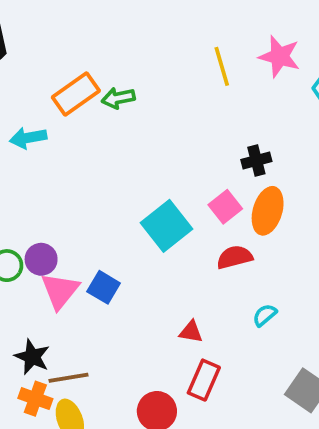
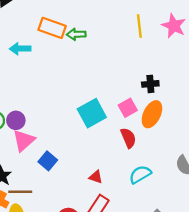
orange rectangle: (76, 94) -> (52, 28), turned 45
red semicircle: (235, 257) -> (128, 138), turned 72
blue square: (104, 287) -> (48, 161), moved
cyan semicircle: (265, 315) -> (140, 174), size x1.5

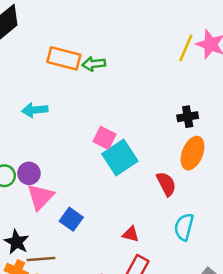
yellow line: (139, 26) -> (186, 48), moved, turned 35
cyan arrow: (20, 49) -> (35, 110), moved
pink square: (128, 108) -> (105, 138), moved, turned -30
cyan semicircle: (140, 174) -> (184, 227), turned -40

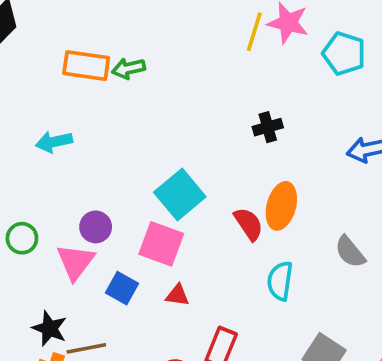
pink square: (105, 138) -> (161, 244), moved, size x1.4
orange ellipse: (192, 153) -> (281, 206), moved
purple circle: (29, 173) -> (96, 227), moved
red triangle: (131, 234) -> (177, 295), moved

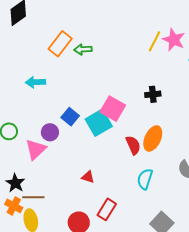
orange rectangle: (86, 66) -> (60, 44), turned -70
pink square: (161, 244) -> (113, 109), moved
blue square: (122, 288) -> (70, 117), moved

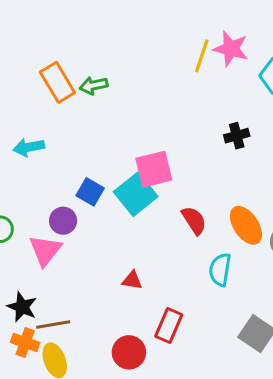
orange rectangle: (60, 44) -> (57, 82), turned -60
black cross: (153, 94) -> (237, 136), moved
pink square: (113, 109) -> (154, 169), turned -35
orange ellipse: (153, 138) -> (246, 225), moved, turned -50

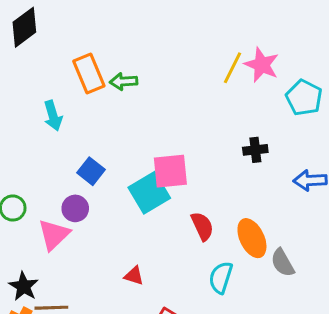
cyan arrow: (29, 147) -> (53, 116), moved, turned -104
blue square: (90, 192) -> (91, 171), moved

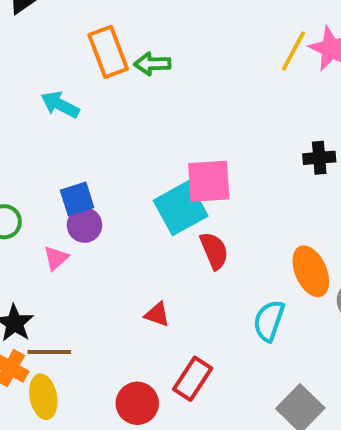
cyan arrow: (53, 116) -> (60, 105), turned 132
blue square: (91, 171) -> (77, 199), moved, turned 32
red semicircle: (202, 226) -> (214, 251), moved
pink triangle: (54, 235) -> (56, 258), size x0.6

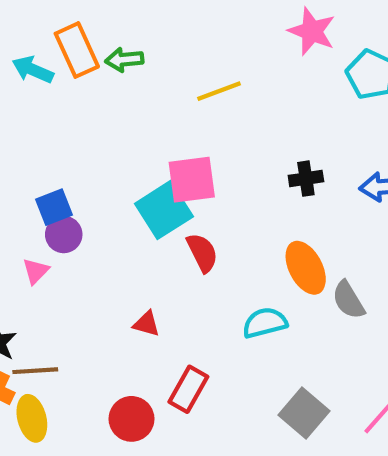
yellow line: (293, 51) -> (219, 91), moved, turned 45
cyan arrow: (60, 105) -> (33, 70), moved
black cross: (319, 158) -> (306, 179), moved
cyan semicircle: (269, 321) -> (265, 323), turned 60

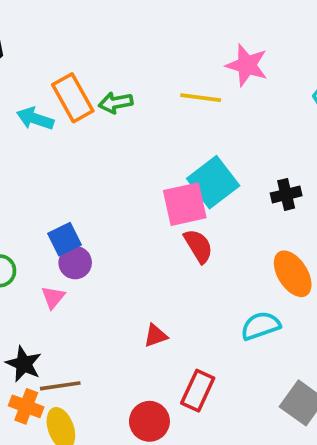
pink star: (312, 31) -> (247, 65), moved
yellow line: (219, 91) -> (201, 98), moved, turned 33
cyan square: (164, 210) -> (213, 182), moved
red semicircle: (202, 253) -> (198, 246), moved
red triangle: (146, 324) -> (155, 336), turned -30

